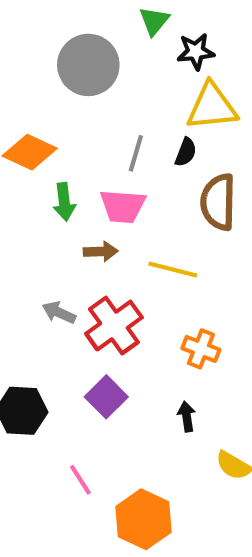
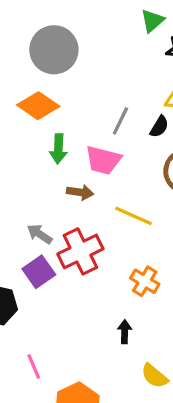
gray circle: (88, 65) -> (54, 50), moved
purple square: (106, 397) -> (39, 272), moved

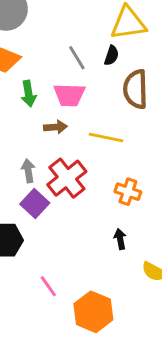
gray line: (120, 121) -> (77, 58), turned -45
gray arrow: (40, 234) -> (28, 171), turned 60

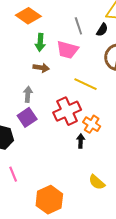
brown arrow: (55, 127) -> (41, 68), moved
red cross: (67, 178) -> (67, 111), moved
black arrow: (120, 239) -> (81, 141), moved
pink line: (48, 286) -> (13, 174), moved

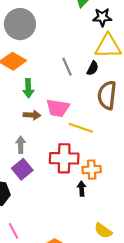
pink trapezoid: (67, 50) -> (58, 108), moved
red cross: (67, 111) -> (64, 158), turned 32
orange cross: (92, 124) -> (92, 170), turned -30

